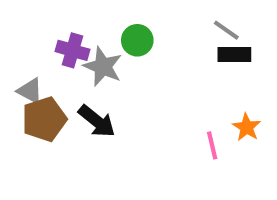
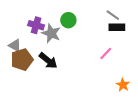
orange star: (247, 127) -> (123, 85), moved
pink line: (212, 145) -> (106, 54), moved, turned 56

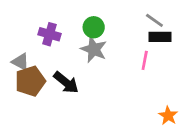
gray star: (51, 33) -> (94, 49), moved
pink line: (106, 54) -> (145, 60), moved, turned -32

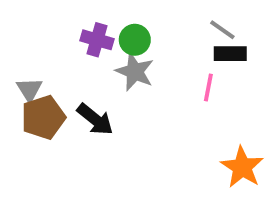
purple cross: (49, 34) -> (97, 40), moved
gray triangle: (21, 62) -> (29, 90), turned 30
orange star: (168, 116) -> (242, 167), size x1.5

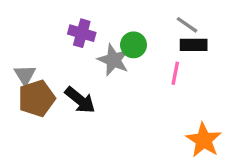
green circle: (135, 40) -> (134, 45), moved

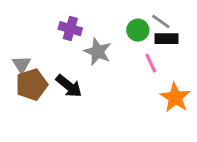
green circle: (134, 45) -> (138, 30), moved
pink line: (175, 73) -> (151, 63), turned -36
orange star: (204, 140) -> (175, 98), moved

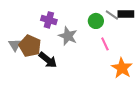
black rectangle: (167, 39) -> (126, 14), moved
brown pentagon: (32, 85) -> (30, 46), moved, turned -30

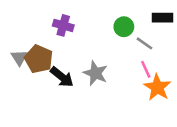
gray line: (112, 15) -> (144, 43), moved
gray star: (68, 36) -> (95, 73), moved
pink line: (105, 44) -> (146, 69), moved

